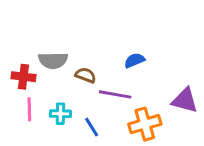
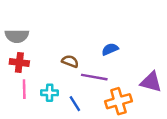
gray semicircle: (53, 60) -> (17, 36), moved

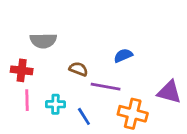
gray semicircle: (17, 36) -> (43, 41), moved
orange cross: (118, 101) -> (133, 114), turned 30

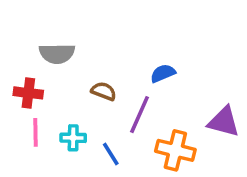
purple line: (106, 87) -> (139, 115), turned -76

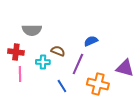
cyan cross: (73, 138) -> (43, 62), moved

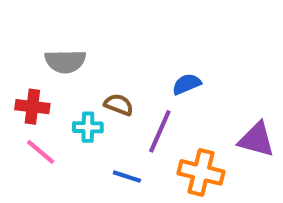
pink line: (20, 74) -> (41, 152), turned -49
blue line: (62, 86) -> (127, 177), turned -40

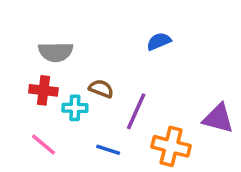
blue semicircle: (187, 84) -> (159, 41), moved
red cross: (32, 107) -> (43, 90), moved
pink line: (41, 152) -> (43, 145), moved

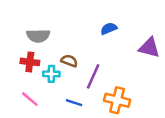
purple triangle: (218, 118) -> (149, 48), moved

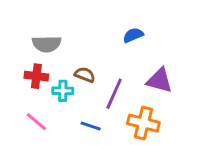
purple triangle: (149, 48) -> (160, 81), moved

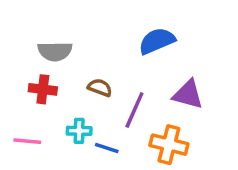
blue semicircle: (133, 35) -> (157, 41), size x1.5
cyan cross: (63, 91) -> (79, 131), moved
pink line: (36, 122) -> (27, 141), moved, turned -35

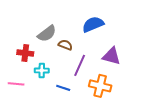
gray semicircle: (55, 51) -> (47, 34), moved, turned -36
brown semicircle: (100, 88) -> (65, 45), moved
cyan cross: (79, 131) -> (42, 70), moved

